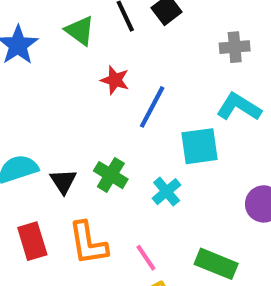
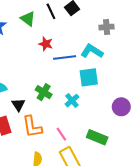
blue line: (152, 107) -> (65, 57), turned 55
cyan L-shape: (239, 107) -> (92, 51), moved
black triangle: (63, 181) -> (18, 105), moved

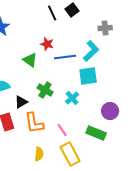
green triangle: (28, 19) -> (30, 60), moved
cyan L-shape: (92, 51) -> (91, 51), turned 105
black triangle: (18, 105) -> (21, 102), turned 32
purple circle: (121, 107) -> (110, 111), moved

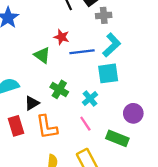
gray cross: (105, 28) -> (104, 15), moved
pink line: (62, 130) -> (85, 124), moved

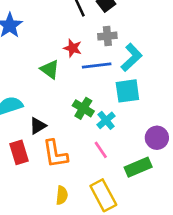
gray cross: (104, 15) -> (107, 36), moved
green cross: (59, 89) -> (83, 108), moved
green rectangle: (117, 138) -> (138, 167), turned -45

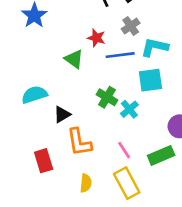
gray cross: (107, 36) -> (131, 26), turned -30
cyan L-shape: (131, 57) -> (154, 47), turned -124
pink line: (101, 150) -> (124, 150), moved
red rectangle: (19, 152) -> (44, 161), moved

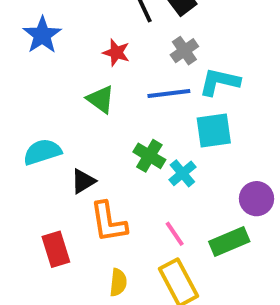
red star: (96, 38) -> (116, 53), moved

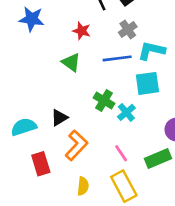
blue star: (42, 35) -> (32, 19), turned -30
cyan semicircle: (42, 152) -> (24, 127), moved
orange L-shape: (108, 222) -> (76, 145), turned -128

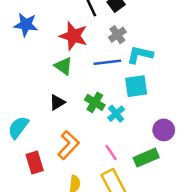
red star: (82, 31) -> (73, 36), size x1.6
black triangle: (59, 118) -> (57, 102), moved
cyan semicircle: (24, 127) -> (18, 127), turned -35

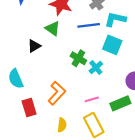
cyan square: (136, 86) -> (112, 45), turned 30
black triangle: (57, 102) -> (34, 46), moved
cyan semicircle: (18, 127) -> (16, 79), turned -60
pink line: (111, 153) -> (92, 99), turned -72

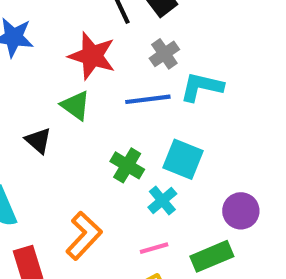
cyan square: (112, 45) -> (183, 159), moved
black triangle: (34, 46) -> (38, 141), turned -48
cyan cross: (96, 67) -> (162, 201), moved

